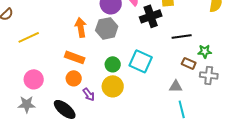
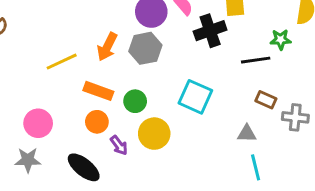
orange arrow: (81, 27) -> (107, 47), turned -144
yellow line: (29, 37) -> (62, 62), moved
green star: (205, 51) -> (281, 39), moved
green circle: (113, 64) -> (135, 101), moved

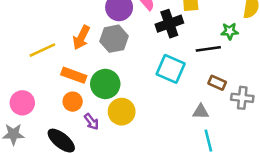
cyan square: (195, 97) -> (171, 69), moved
green circle: (135, 101) -> (105, 84), size x1.5

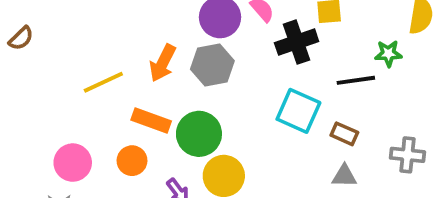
brown rectangle: (217, 83) -> (344, 134), moved
orange circle: (73, 102) -> (132, 161), moved

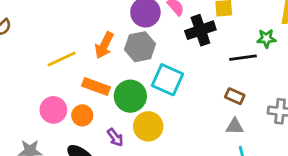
cyan square: (298, 111) -> (167, 80), moved
pink circle: (73, 163) -> (53, 110), moved

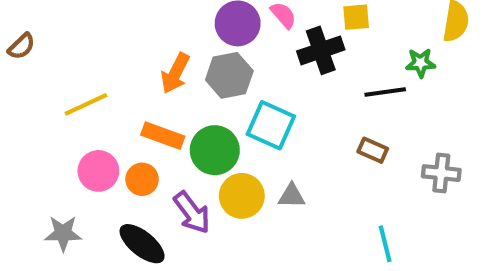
yellow line: (62, 59) -> (86, 104), moved
gray triangle: (235, 126) -> (292, 196), moved
purple arrow: (115, 137) -> (192, 213), size x1.5

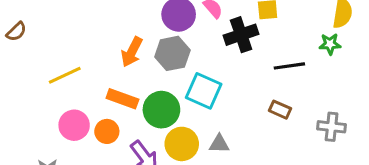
green star: (420, 63) -> (330, 44), moved

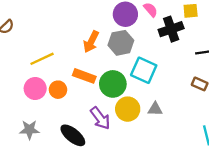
pink circle: (74, 125) -> (35, 88), moved
orange circle: (107, 131) -> (58, 90), moved

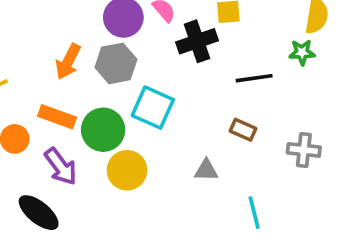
gray triangle: (155, 109) -> (206, 170), moved
purple arrow: (100, 118) -> (61, 167), moved

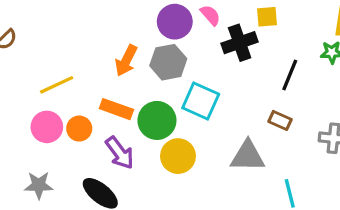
black line: (254, 78) -> (290, 75), turned -60
gray triangle: (206, 170) -> (248, 156), size x1.6

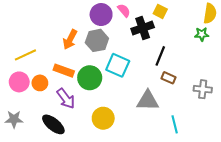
yellow square: (267, 17) -> (160, 11), turned 32
black line: (290, 75) -> (160, 56), moved
yellow circle: (178, 156) -> (103, 118), moved

